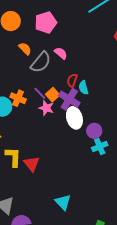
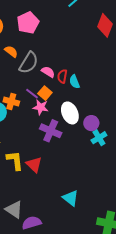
pink semicircle: (61, 53) -> (48, 72), moved
purple cross: (69, 99) -> (51, 131), moved

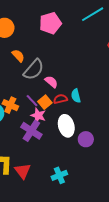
pink pentagon: (28, 23) -> (50, 23), moved
red semicircle: (62, 76) -> (60, 99), moved, turned 56
purple cross: (51, 131) -> (31, 131), moved
cyan cross: (99, 138) -> (59, 175), moved

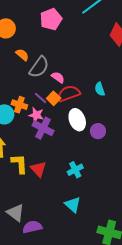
cyan semicircle: (76, 96) -> (100, 89), moved
red semicircle: (60, 99) -> (69, 94), size x1.6
pink star: (38, 115) -> (36, 115), moved

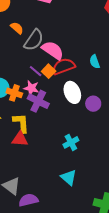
pink semicircle: (58, 77) -> (53, 50), size x1.6
orange cross: (19, 105) -> (14, 93), moved
yellow L-shape: (19, 164) -> (21, 123), moved
red triangle: (38, 169) -> (20, 139), moved, turned -42

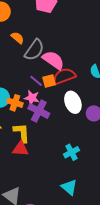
orange square: (49, 71) -> (49, 81), turned 32

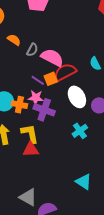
gray semicircle: (34, 50) -> (32, 50), size x0.6
cyan cross: (71, 152) -> (80, 131), moved

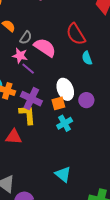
red semicircle: (65, 72) -> (76, 34), moved, turned -100
orange square: (51, 79) -> (58, 103), moved
pink star: (36, 98) -> (20, 56), moved
yellow L-shape: (30, 134) -> (27, 115), moved

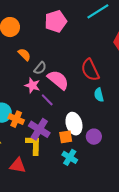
purple line: (28, 69) -> (47, 100), moved
cyan cross: (65, 123) -> (70, 157), turned -35

